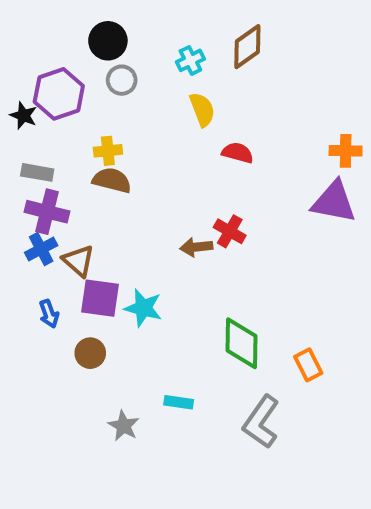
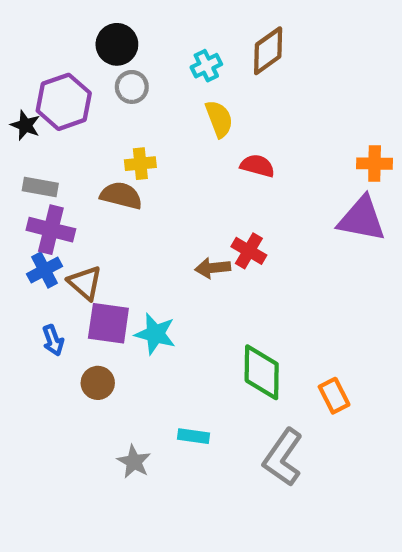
yellow cross: (108, 151) -> (140, 164), moved

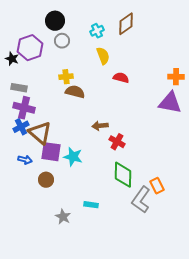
brown semicircle: (121, 196) -> (75, 92), moved
red cross: (249, 251) -> (117, 142), moved
brown triangle: (85, 283) -> (40, 133), size x1.4
blue arrow: (53, 340) -> (25, 160), turned -56
gray L-shape: (283, 457) -> (141, 200), moved

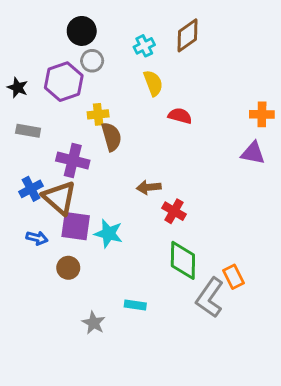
purple hexagon: (30, 48) -> (64, 82), moved
brown semicircle: (75, 92) -> (111, 137), turned 60
purple triangle: (170, 103) -> (253, 153), size x0.7
purple cross: (24, 108) -> (73, 161), moved

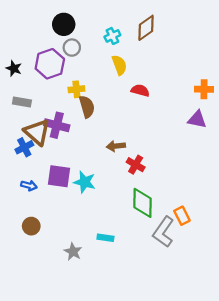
brown triangle: (59, 198) -> (37, 132), moved
brown circle: (68, 268) -> (31, 226), moved

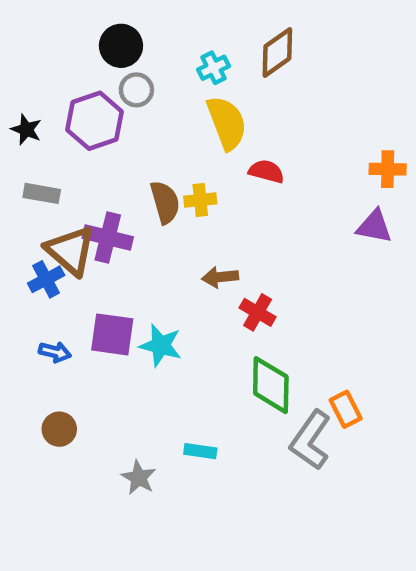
yellow semicircle: (119, 65) -> (227, 123), size x1.4
yellow cross: (76, 89) -> (200, 200), moved

